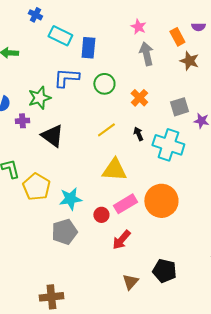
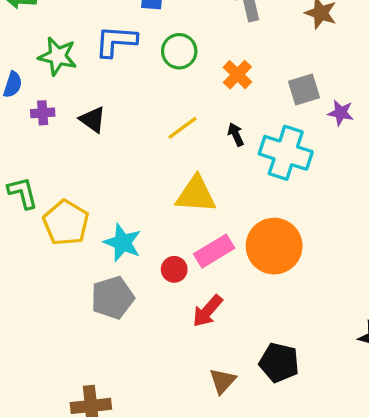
green star: (39, 98) -> (58, 56), moved, turned 30
black triangle: (52, 136) -> (93, 120), moved, size x0.7
cyan star: (70, 199) -> (123, 243), turned 30

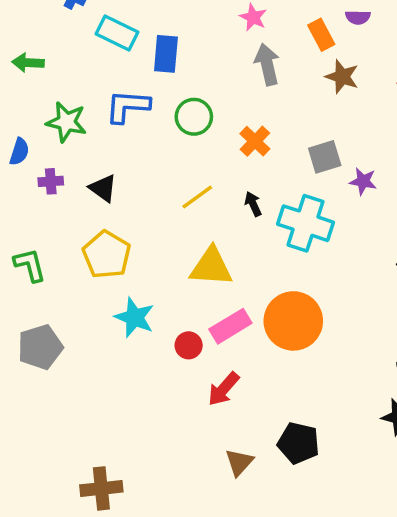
yellow pentagon: (66, 223) -> (107, 255), moved
gray pentagon: (113, 298) -> (40, 347), moved

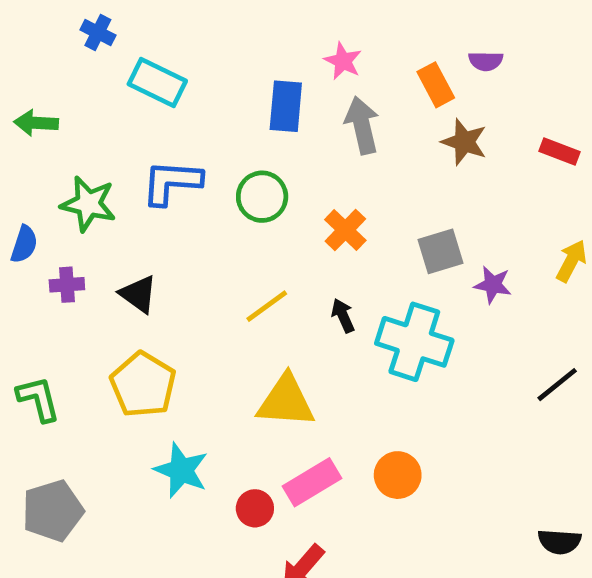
blue rectangle: (166, 54) -> (286, 106), moved
orange circle: (293, 321) -> (398, 475), size x0.6

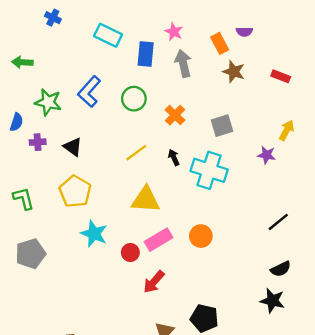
cyan rectangle: (157, 82) -> (108, 35), moved
blue L-shape: (172, 182) -> (89, 92), turned -52
purple star: (493, 285) -> (267, 155), moved
black line: (557, 385) -> (278, 222), moved
black semicircle: (559, 542) -> (281, 269), turned -30

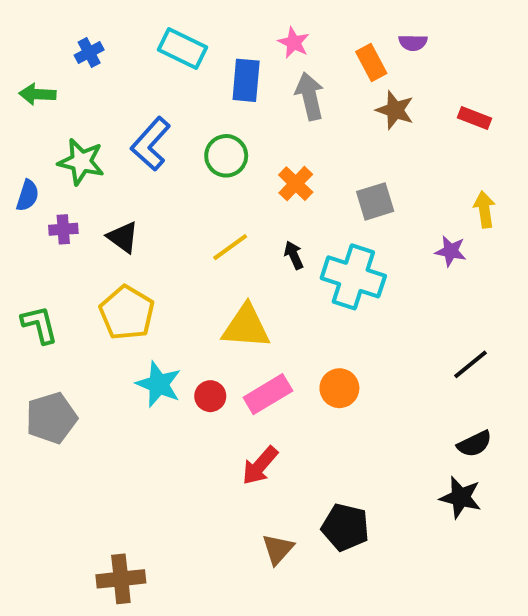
blue cross: (53, 18) -> (89, 53), moved, turned 35
yellow arrow: (287, 130) -> (484, 209), turned -36
red circle: (130, 252) -> (210, 396), moved

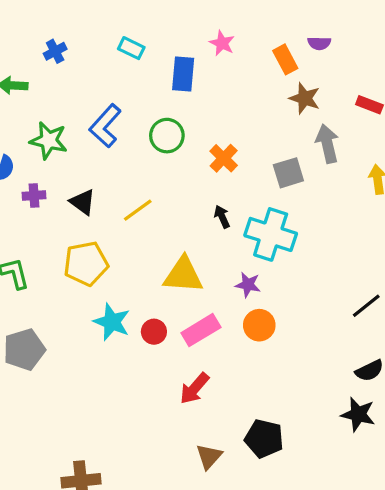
cyan rectangle: (182, 49) -> (131, 48), size x0.7
gray arrow: (310, 96) -> (327, 144), moved
yellow line: (230, 247) -> (138, 210), moved
purple star: (451, 251) -> (248, 285), moved
yellow pentagon: (127, 313) -> (86, 264), turned 30

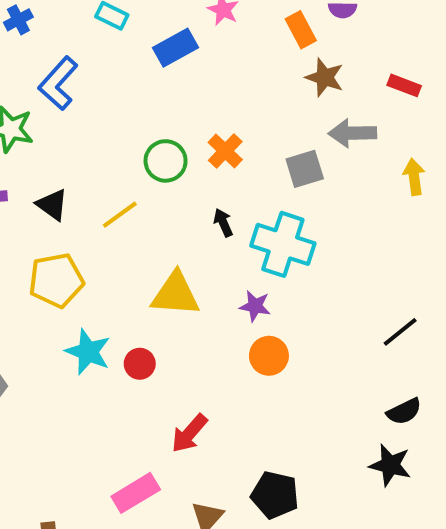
blue rectangle: (183, 74) -> (175, 48), turned 56
blue L-shape: (105, 126) -> (58, 83), moved
green circle: (167, 136) -> (166, 161), moved
gray arrow: (327, 144) -> (352, 133), turned -78
pink rectangle: (201, 330) -> (136, 493), moved

